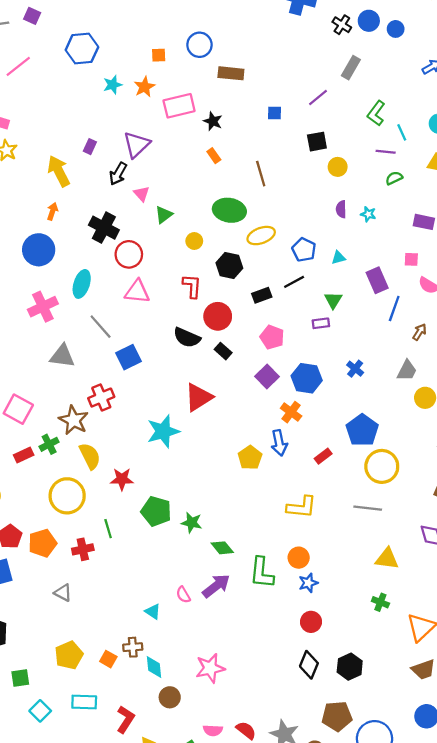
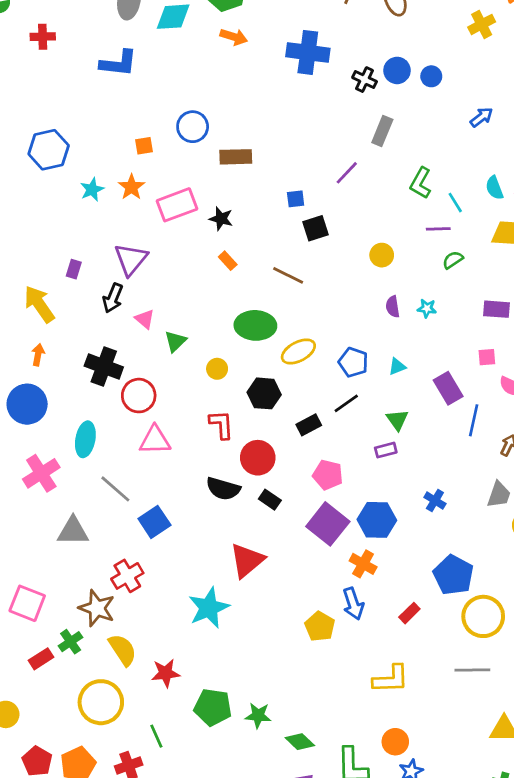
black square: (317, 142) -> (315, 228), moved
brown line: (261, 174) -> (288, 275), turned -40
purple square: (267, 376) -> (328, 524), size x1.4

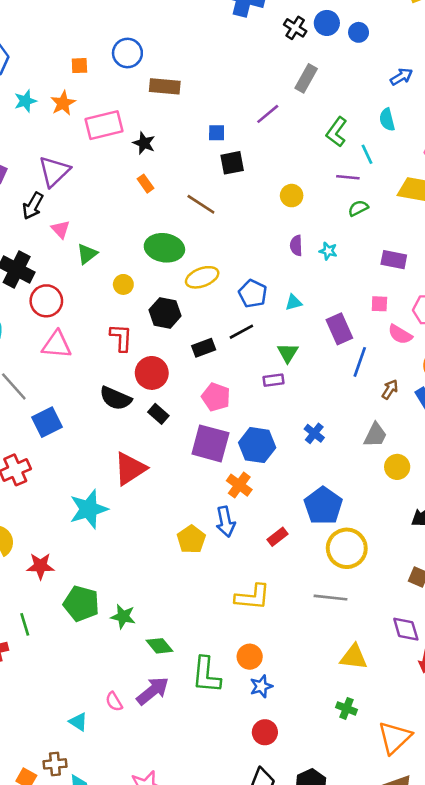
cyan semicircle: (494, 188) -> (387, 120), moved
purple square: (328, 524) -> (210, 443), turned -30

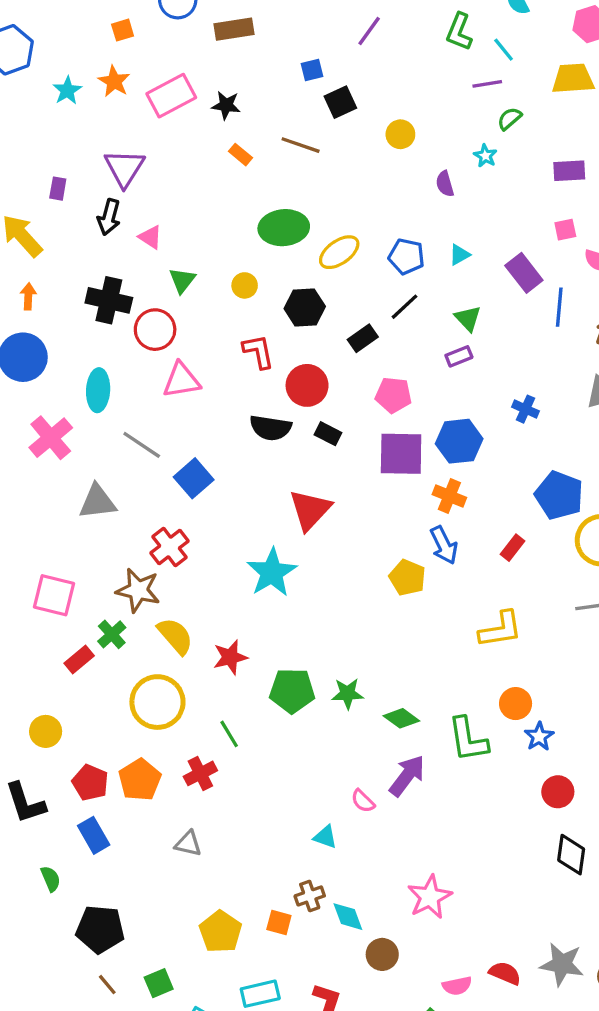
yellow circle: (292, 196) -> (400, 134), moved
brown line: (201, 204) -> (301, 145), moved
cyan star: (328, 251) -> (485, 156), moved, turned 30
green triangle: (87, 254) -> (182, 280), moved

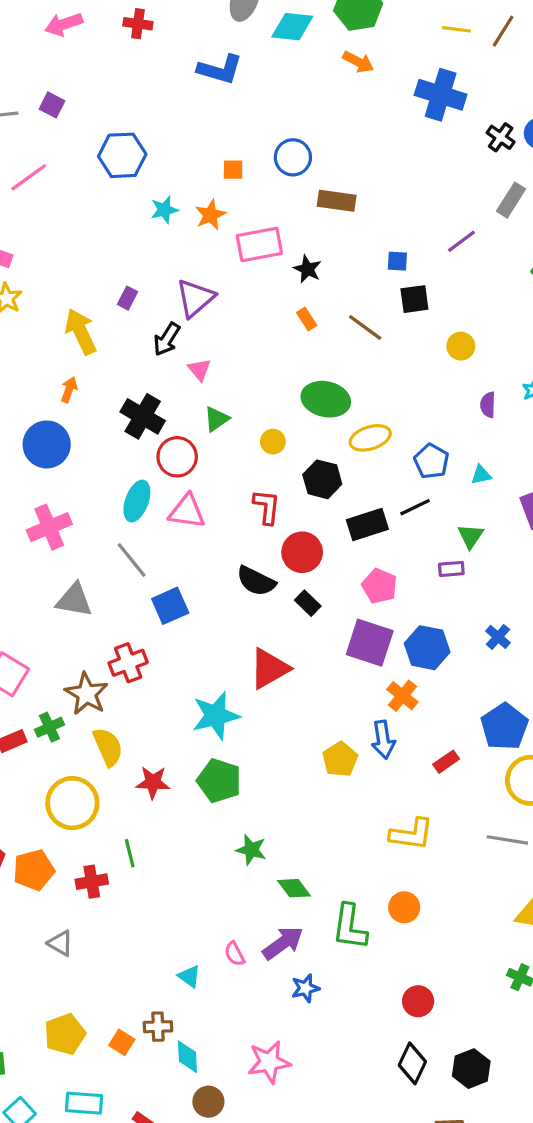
black rectangle: (363, 338) -> (367, 525), size x1.4
cyan ellipse: (98, 390) -> (137, 501), moved
green pentagon: (292, 691) -> (219, 781), moved
blue star: (539, 736) -> (305, 988), moved

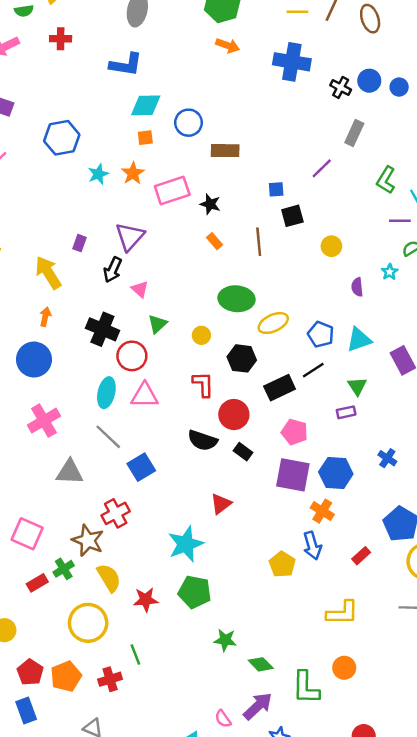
cyan diamond: (292, 27) -> (146, 105), moved
brown line: (365, 327) -> (259, 242), turned 56
cyan triangle: (481, 475) -> (359, 340), size x1.6
red triangle: (269, 668) -> (221, 504), size x0.7

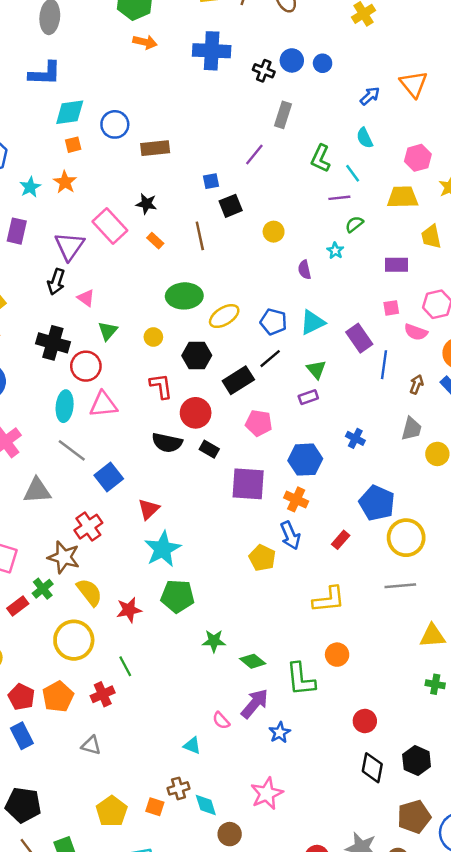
pink rectangle: (172, 190) -> (110, 226), moved, turned 72
purple rectangle: (80, 243) -> (17, 231), moved, size x1.5
purple square: (293, 475) -> (248, 484), moved
red triangle: (221, 504) -> (149, 509), moved

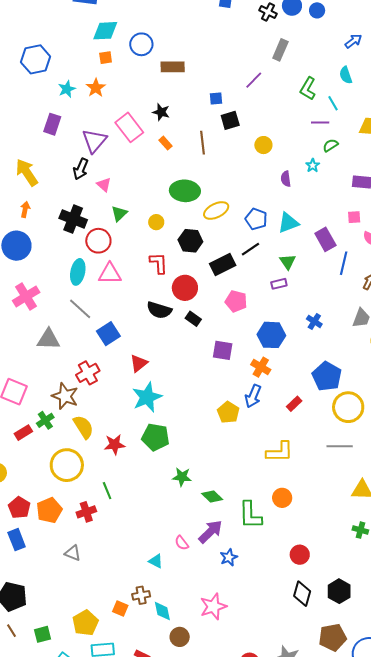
purple square: (248, 484) -> (223, 350), size x0.7
blue arrow: (290, 535) -> (253, 396), turned 40
yellow pentagon: (112, 811) -> (85, 623), moved

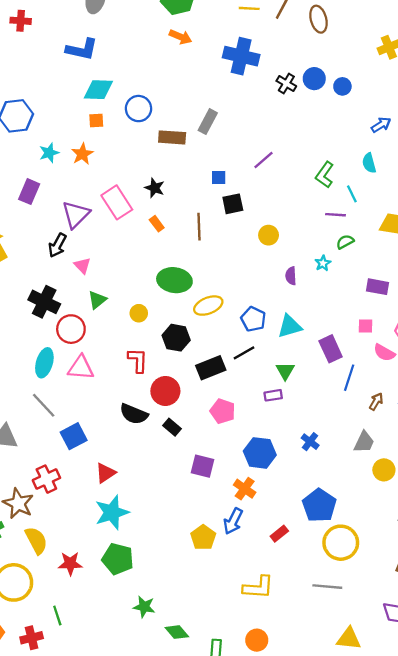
gray rectangle: (280, 50) -> (208, 122), moved

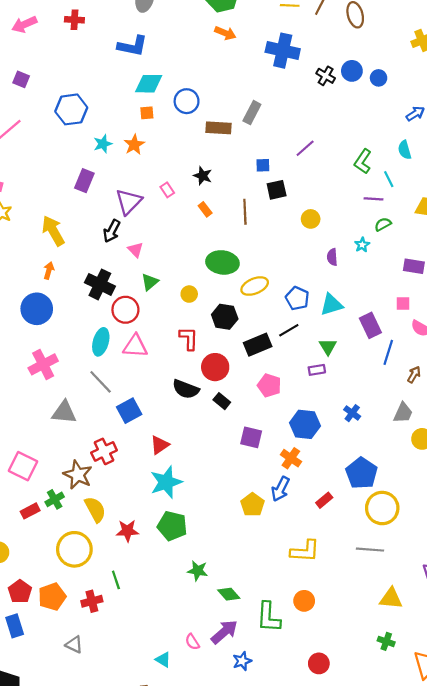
pink rectangle: (117, 202) -> (167, 190), size x0.5

